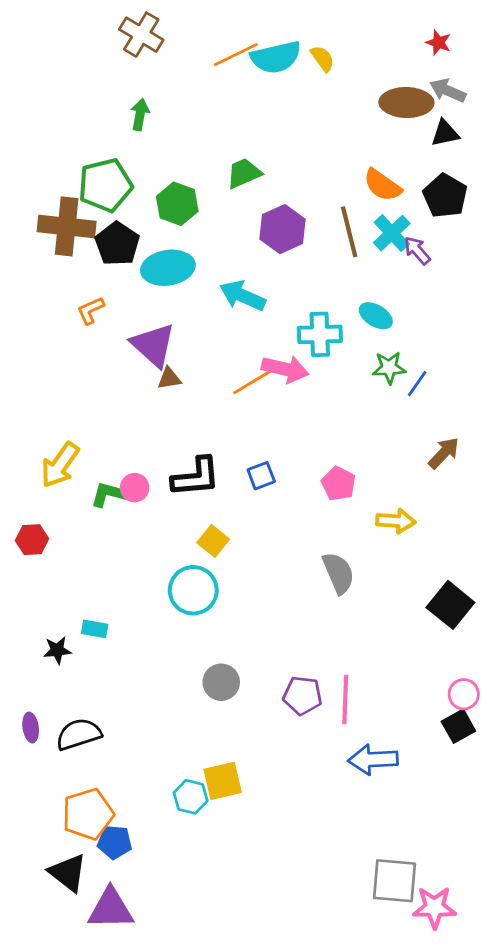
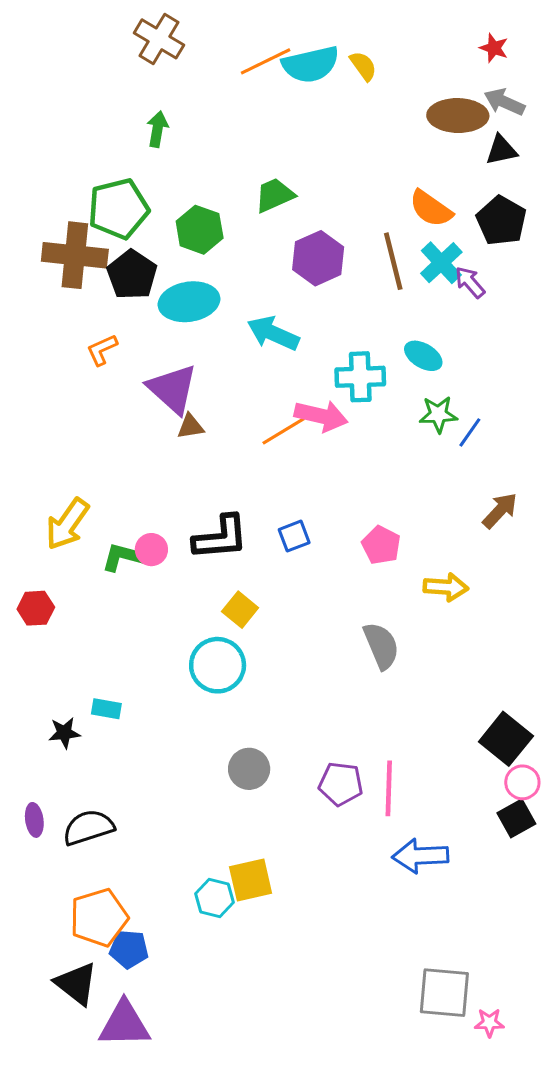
black square: (450, 605) -> (506, 739), moved
pink star: (434, 907) -> (489, 1023), size x0.6

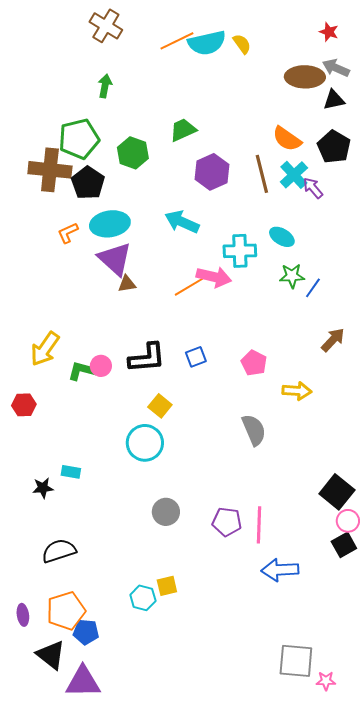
cyan ellipse: (189, 302) -> (110, 224), moved
purple ellipse: (34, 820) -> (23, 615), moved
yellow square: (251, 880) -> (167, 586), size x0.7

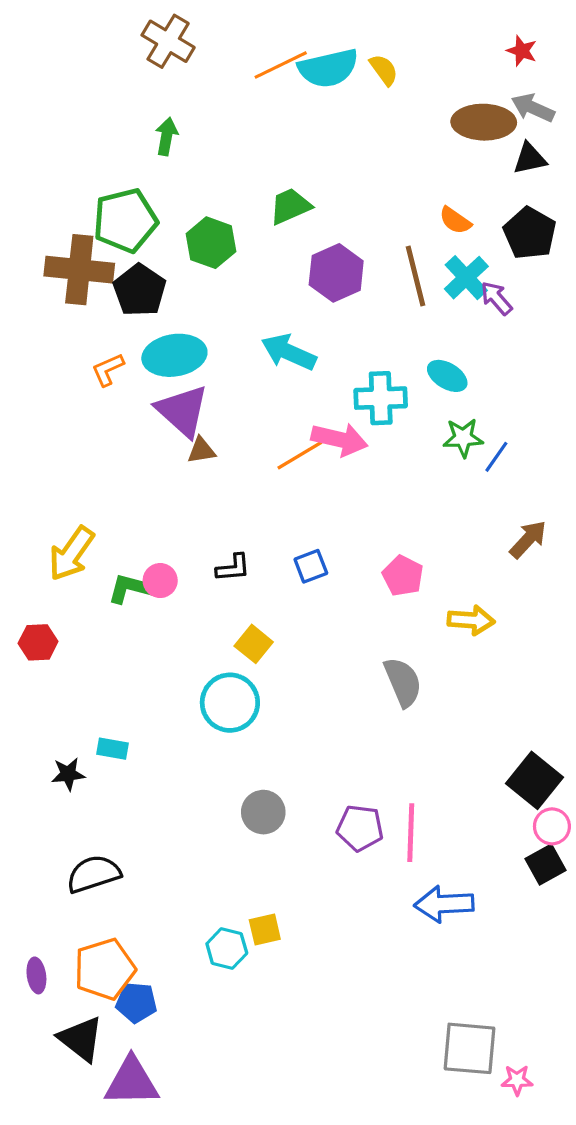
orange semicircle: (287, 139) -> (455, 220), size x0.7
black L-shape: (147, 358) -> (233, 568), size x0.6

